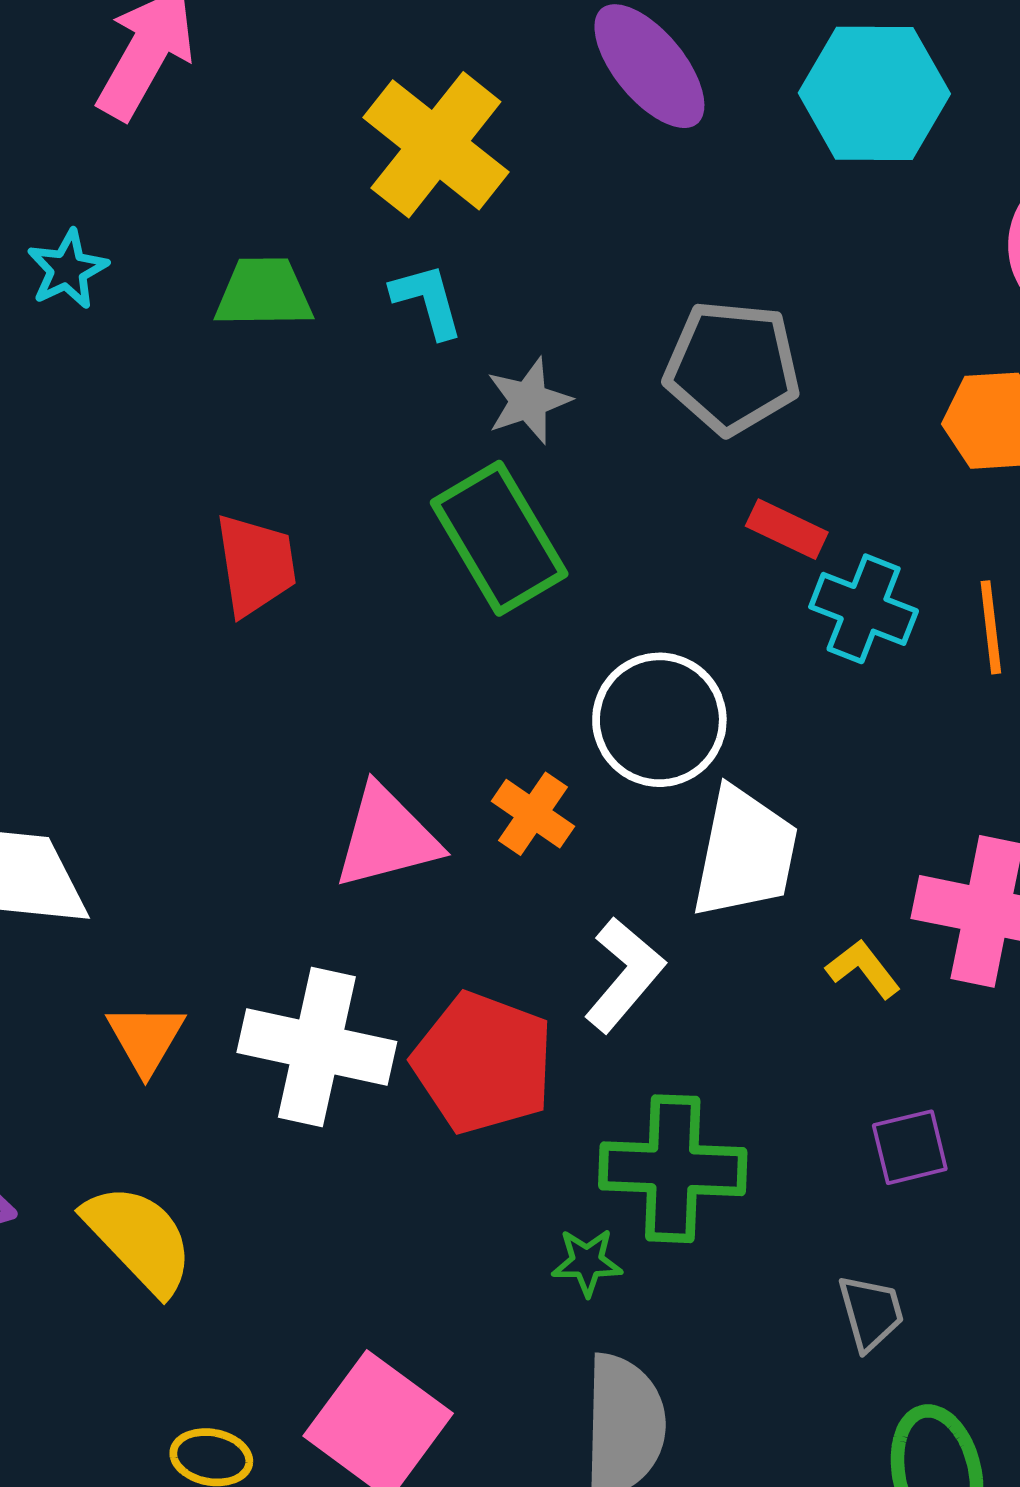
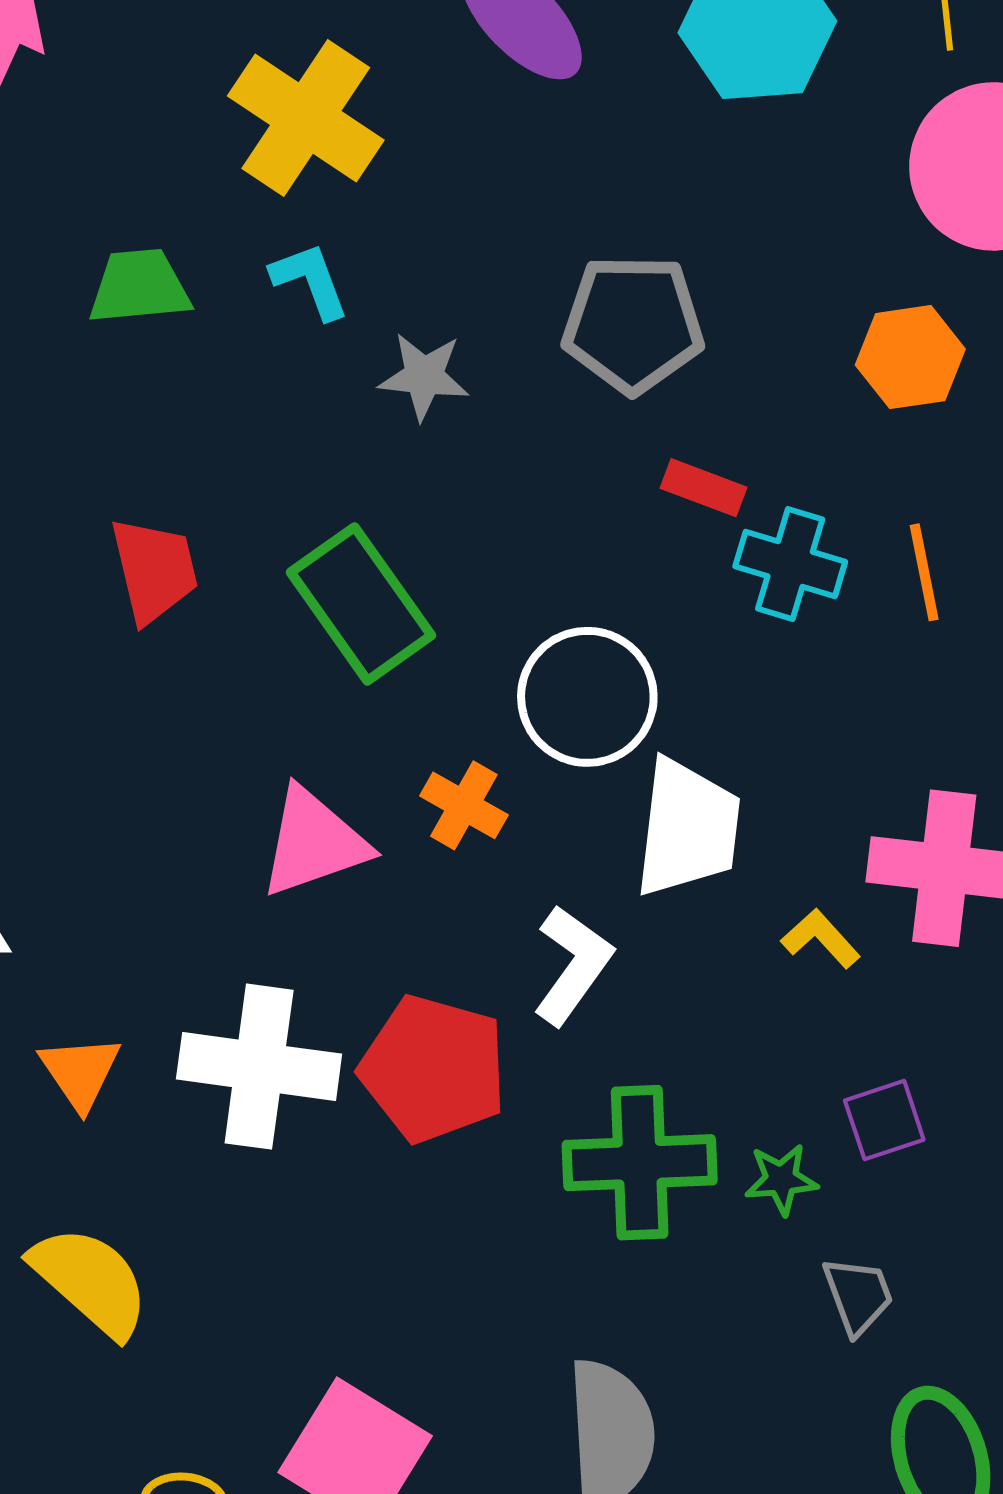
gray star: (529, 401) -> (424, 376), turned 30
green rectangle: (499, 538) -> (361, 604), moved
green star: (587, 1262) -> (781, 1179), moved

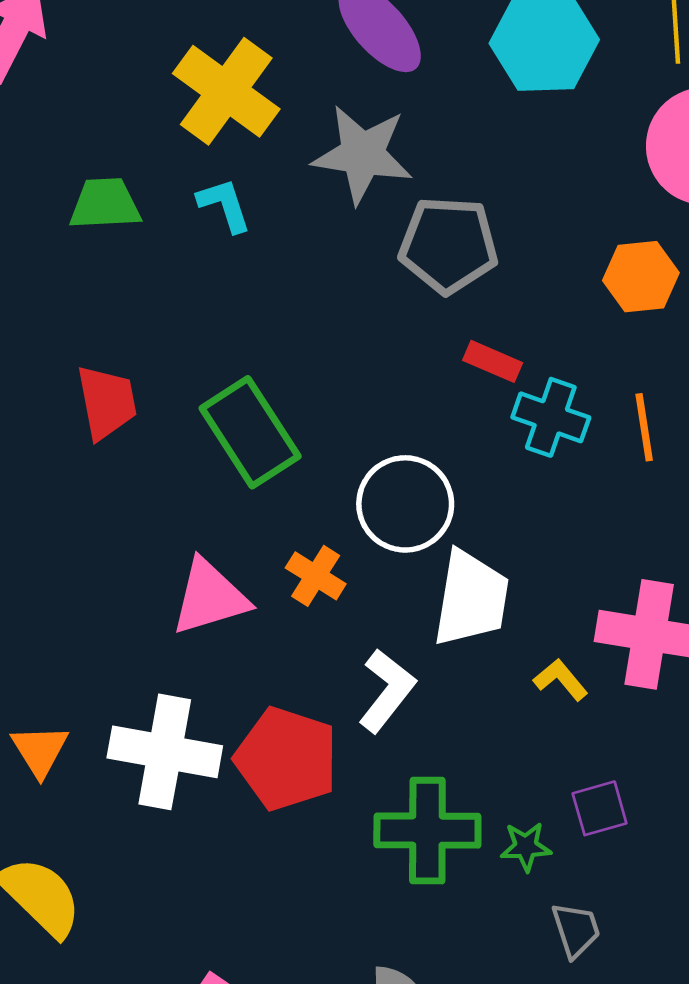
gray star: (424, 376) -> (363, 154), moved, size x1.6

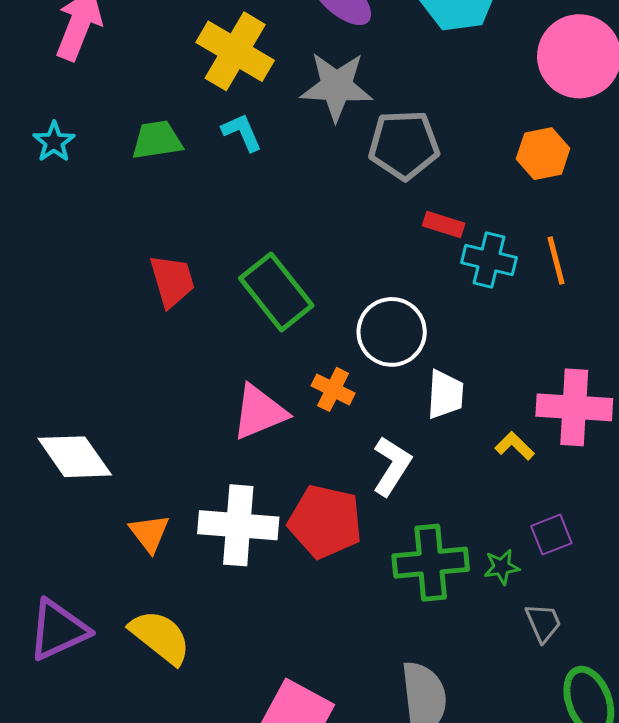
white trapezoid: (471, 598) -> (445, 394), size x0.7

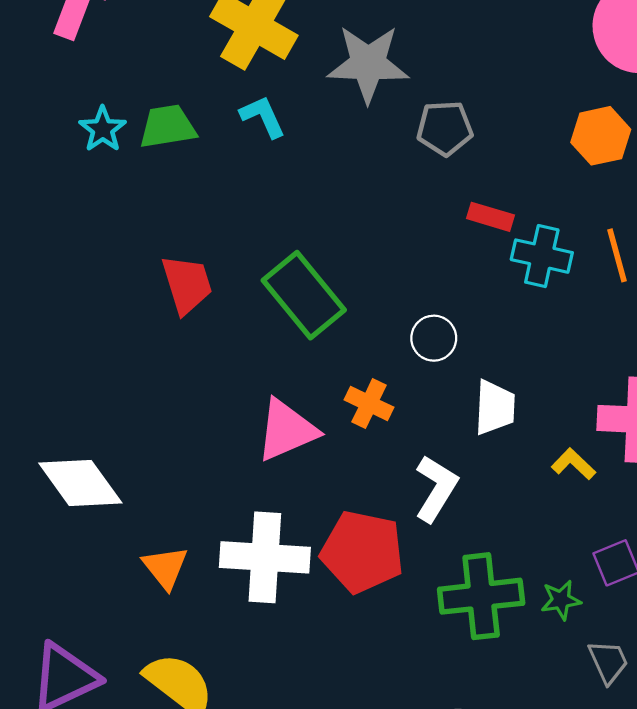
cyan star: (54, 142) -> (103, 129), moved
gray pentagon: (404, 145) -> (445, 128), size x0.7
white circle: (392, 332) -> (434, 338), size x0.6

